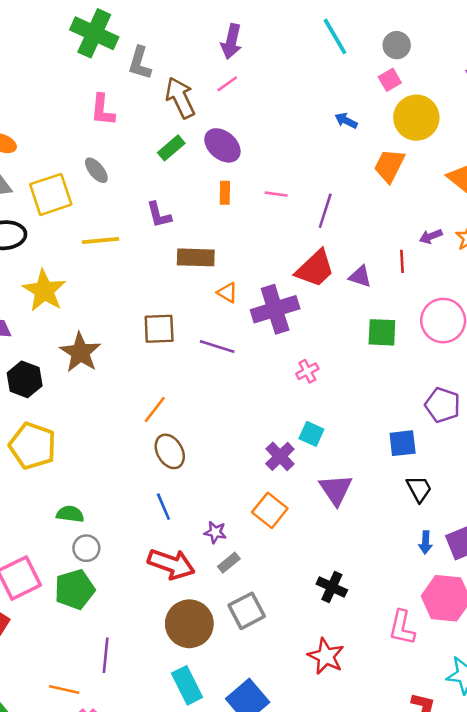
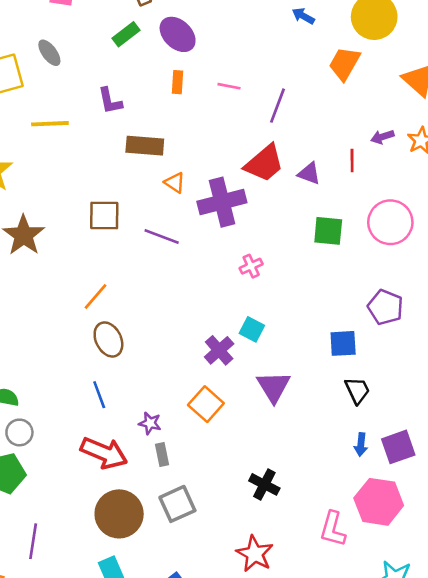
gray rectangle: (229, 563) -> (162, 454), turned -65

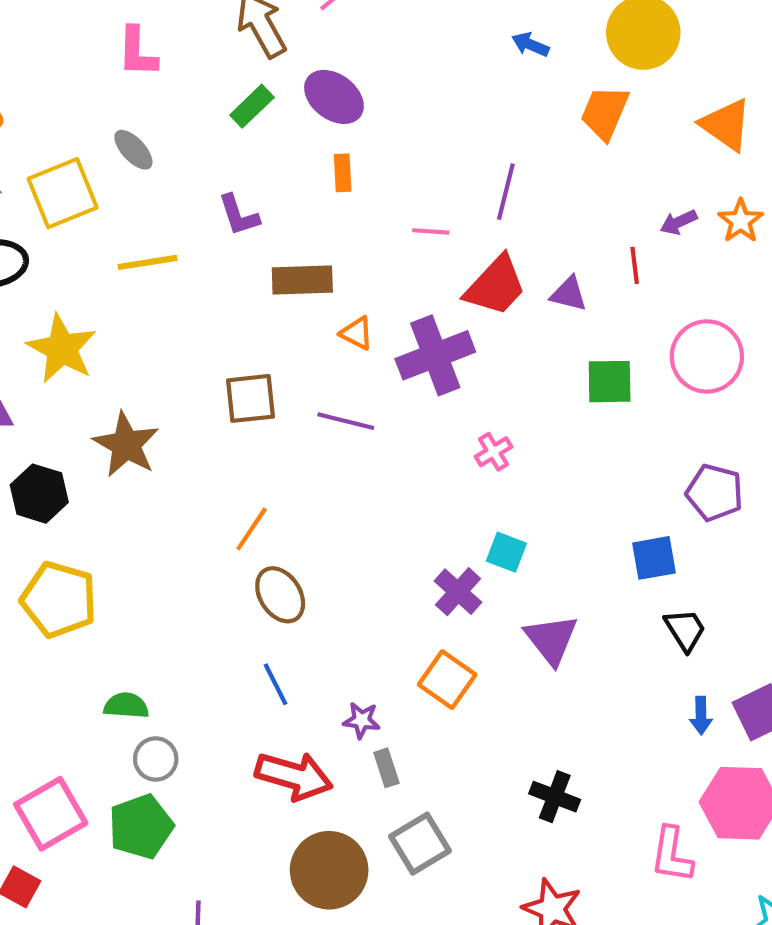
pink line: (229, 86) -> (431, 231), moved

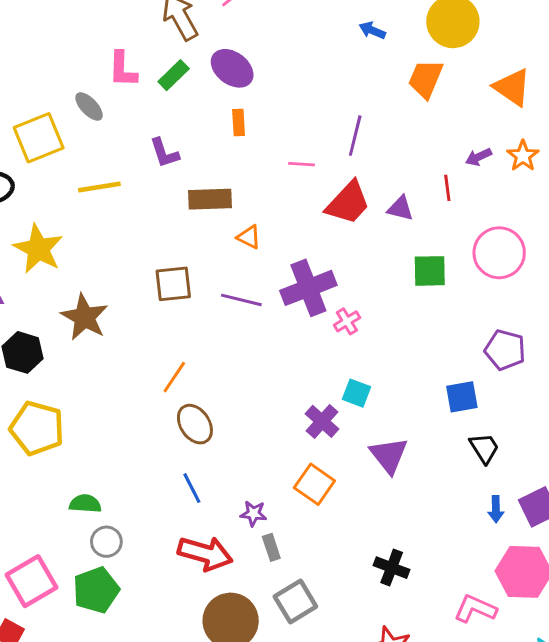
pink L-shape: (137, 52) -> (123, 69), moved
purple cross: (435, 355) -> (308, 288), moved
pink L-shape: (672, 855) -> (475, 609), turned 105

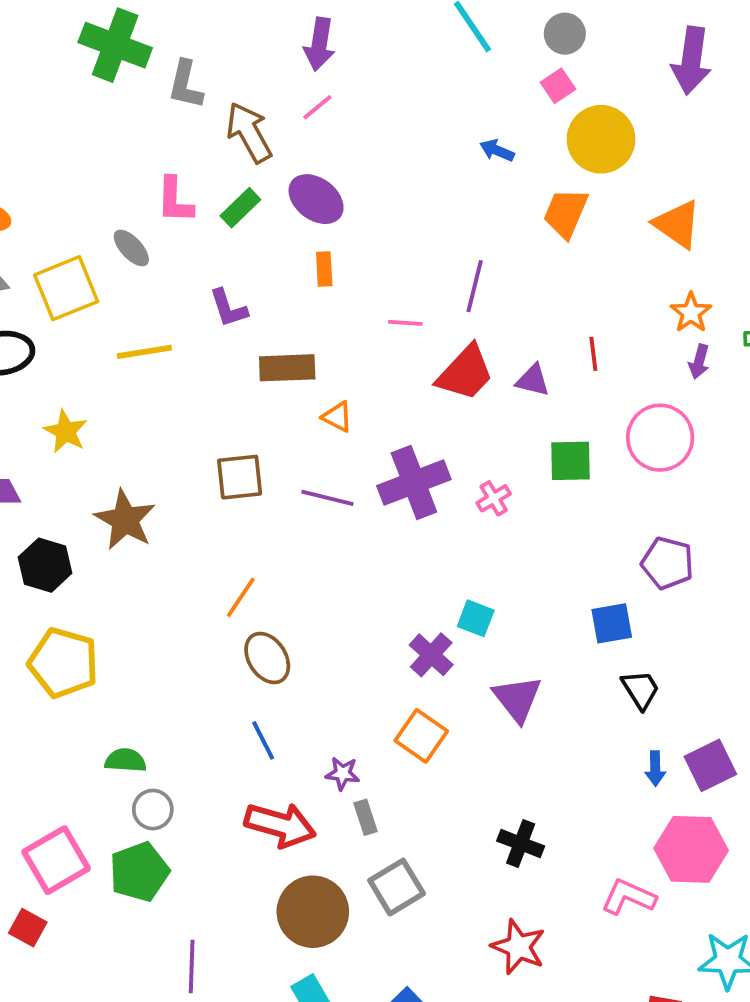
purple arrow: (479, 157) -> (699, 362), moved, turned -50
yellow star: (38, 249) -> (66, 431), size x0.7
pink cross: (347, 321) -> (494, 498), moved

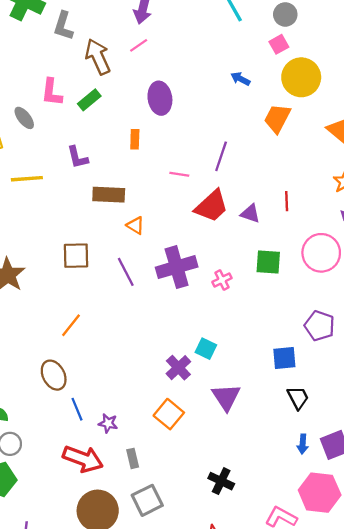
purple ellipse: (316, 199) -> (160, 98), moved, turned 40
purple line: (327, 498) -> (126, 272), turned 44
brown ellipse: (267, 658) -> (54, 375), moved
purple star: (342, 773) -> (108, 423), moved

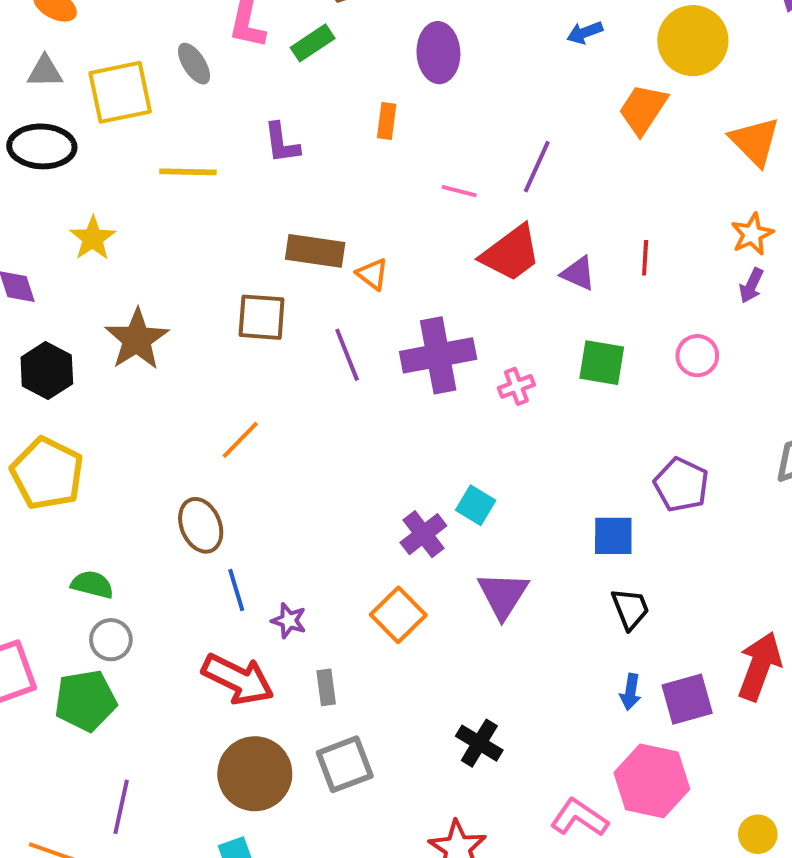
blue arrow: (240, 79) -> (585, 33), turned -54
brown rectangle: (109, 195) -> (315, 251), moved
pink circle: (321, 253) -> (697, 356), size x0.6

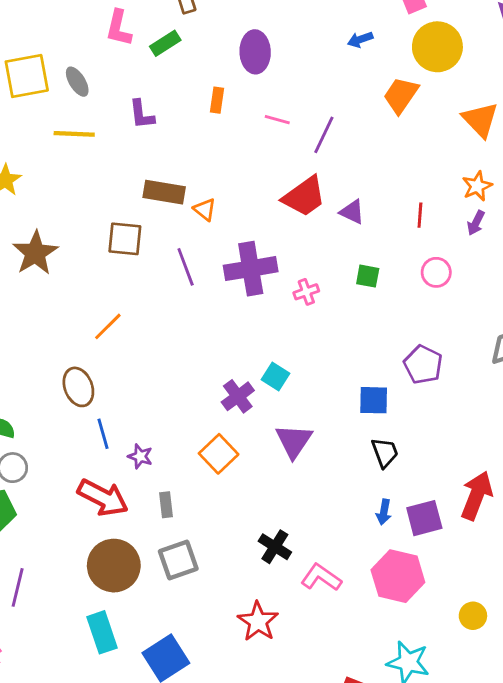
gray ellipse: (194, 64) -> (77, 82), moved
pink line: (459, 191) -> (277, 120), moved
red line: (645, 258) -> (420, 215), moved
green square: (602, 363) -> (368, 276), size x0.7
pink L-shape: (579, 818) -> (321, 577), moved

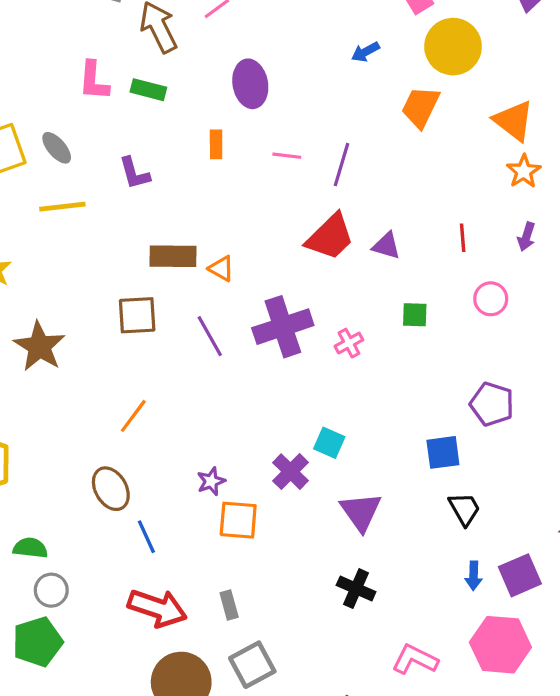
green rectangle: (165, 43) -> (148, 90), turned 56
orange star: (477, 186) -> (524, 171), moved
orange square: (219, 454) -> (238, 520), moved, turned -33
purple star: (140, 456) -> (211, 481), moved, turned -30
black cross: (275, 547) -> (356, 589), moved

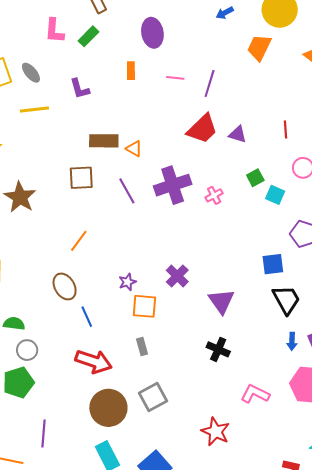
green rectangle: (148, 90) -> (89, 36), turned -60
green square: (415, 315) -> (255, 178), turned -30
cyan square: (329, 443) -> (275, 195), moved
black trapezoid: (464, 509) -> (286, 300), size x1.4
gray rectangle: (229, 605) -> (142, 346), moved

